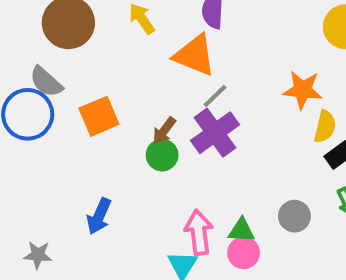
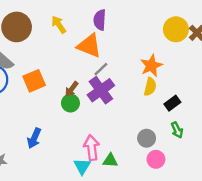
orange star: (303, 90) -> (151, 66), turned -30
yellow semicircle: (325, 127) -> (150, 87), moved
green triangle: (242, 230) -> (110, 160), moved
pink circle: (244, 253) -> (156, 159), moved

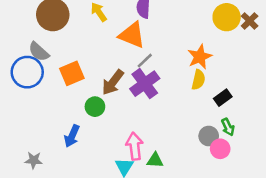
brown arrow: (72, 89) -> (113, 82), size x1.5
green circle: (70, 103) -> (95, 107), moved
gray circle: (147, 138) -> (209, 136), moved
pink circle: (156, 159) -> (220, 149), moved

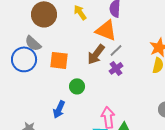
orange square: (72, 73) -> (59, 60), turned 30
brown arrow: (113, 82) -> (96, 54), moved
purple cross: (145, 84) -> (116, 68), size x0.6

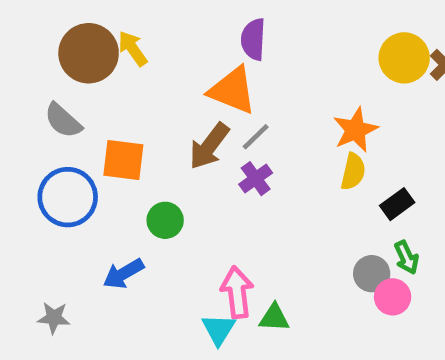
yellow arrow: (80, 12) -> (133, 49), moved
blue circle: (24, 59) -> (68, 197), moved
blue arrow: (59, 109) -> (123, 274), turned 36

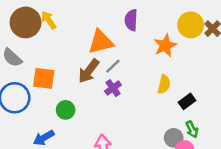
purple semicircle: (253, 39) -> (131, 20), moved
orange triangle: (232, 90) -> (101, 42), turned -36
orange star: (355, 130) -> (165, 46), moved

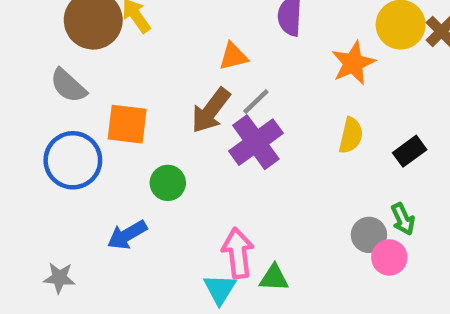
orange triangle: (101, 42) -> (233, 56), size x0.6
purple cross: (113, 88) -> (256, 142), size x1.6
black rectangle: (187, 101) -> (410, 151), moved

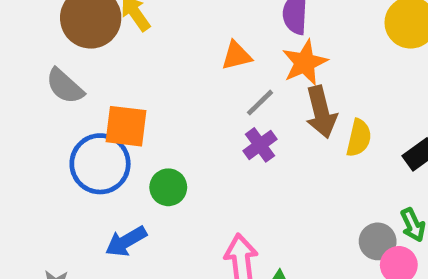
orange star: (353, 63) -> (305, 63), moved
brown arrow: (211, 111) -> (321, 112), moved, turned -51
purple cross: (256, 142) -> (260, 145), size x0.6
blue circle: (73, 160) -> (100, 164), moved

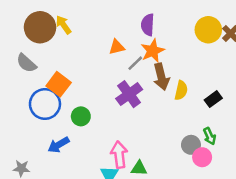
gray line: (260, 103) -> (135, 63), moved
orange square: (126, 126) -> (59, 84), turned 30
purple cross: (260, 145) -> (129, 94), size x1.5

